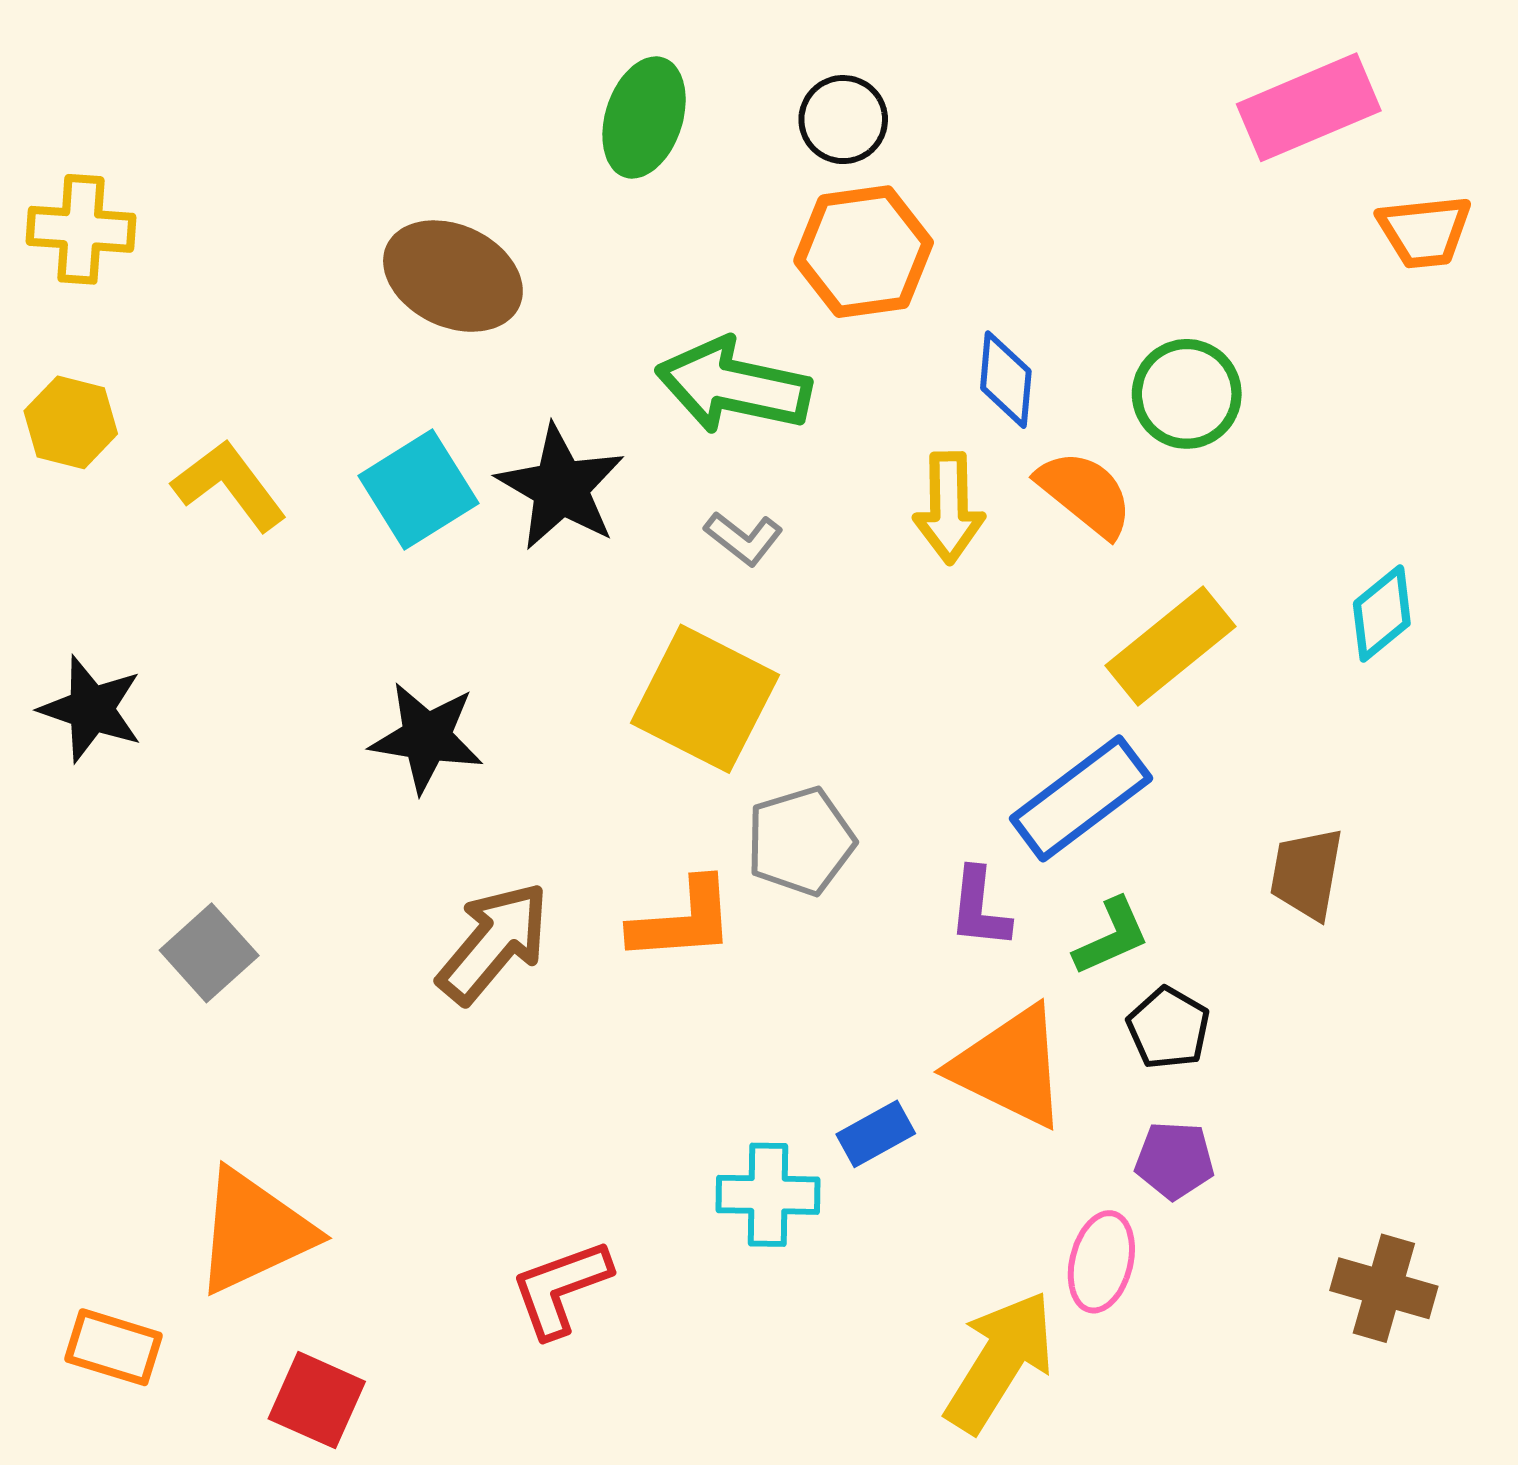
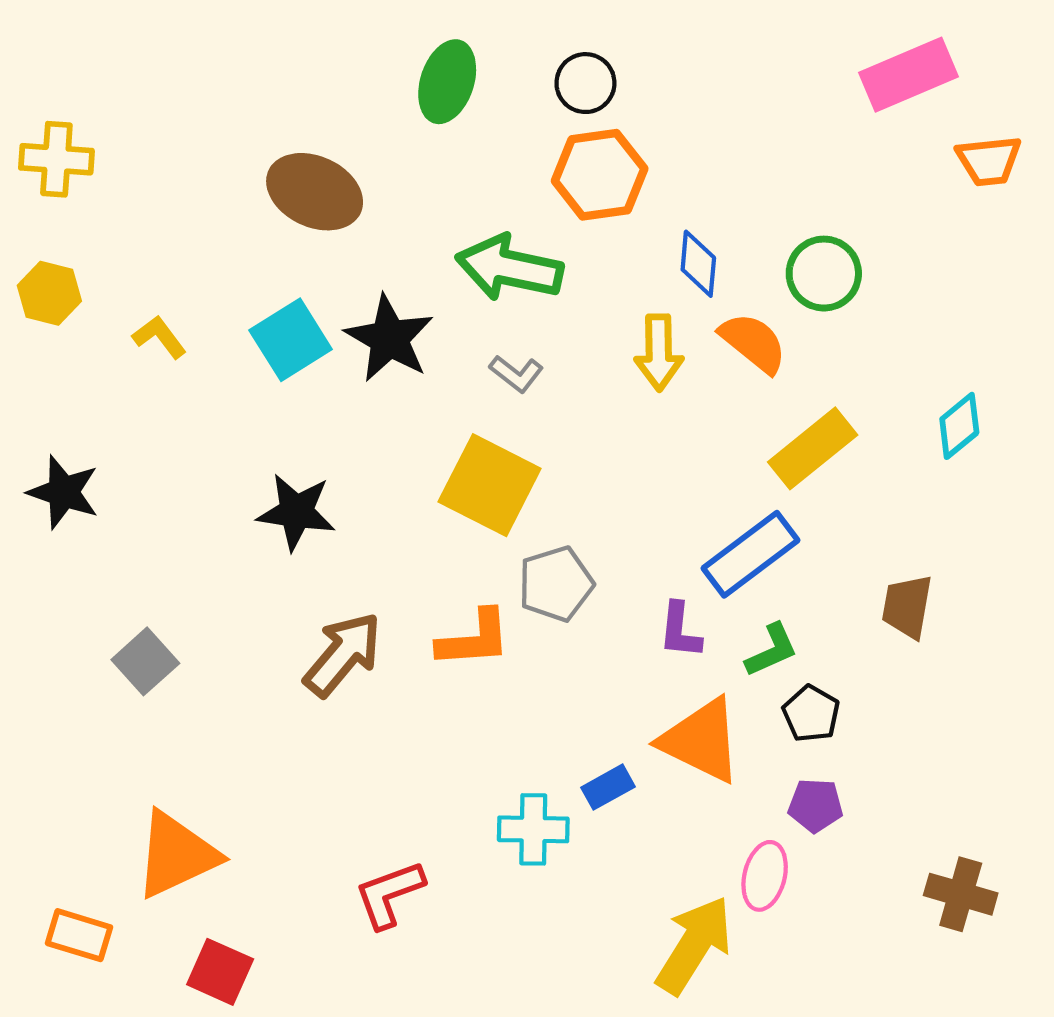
yellow L-shape: (229, 485) -> (159, 337), size x0.7

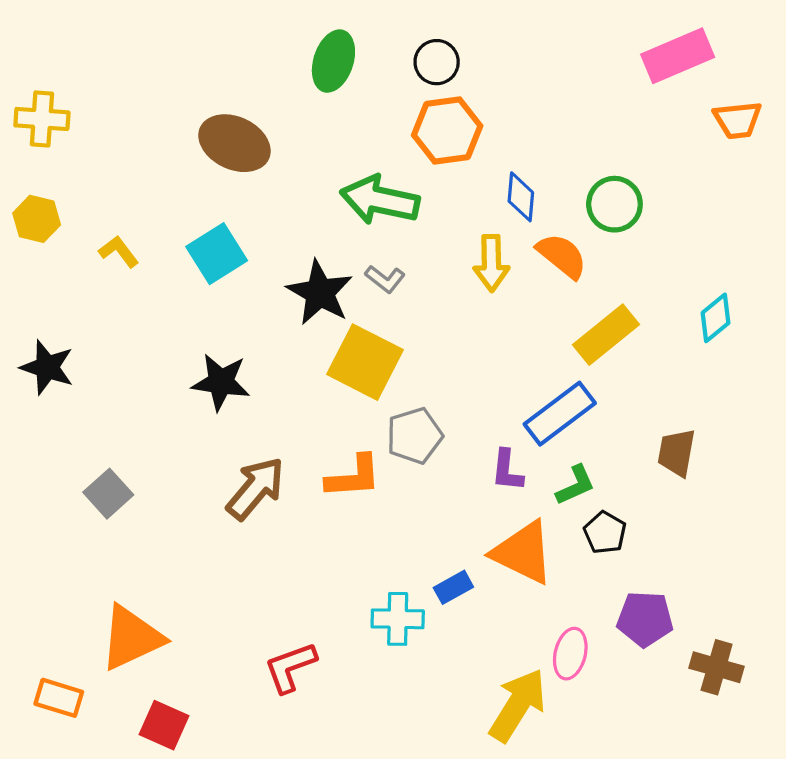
black star: (389, 338) -> (320, 293), moved
purple pentagon: (815, 805) -> (645, 619), moved, size x1.4

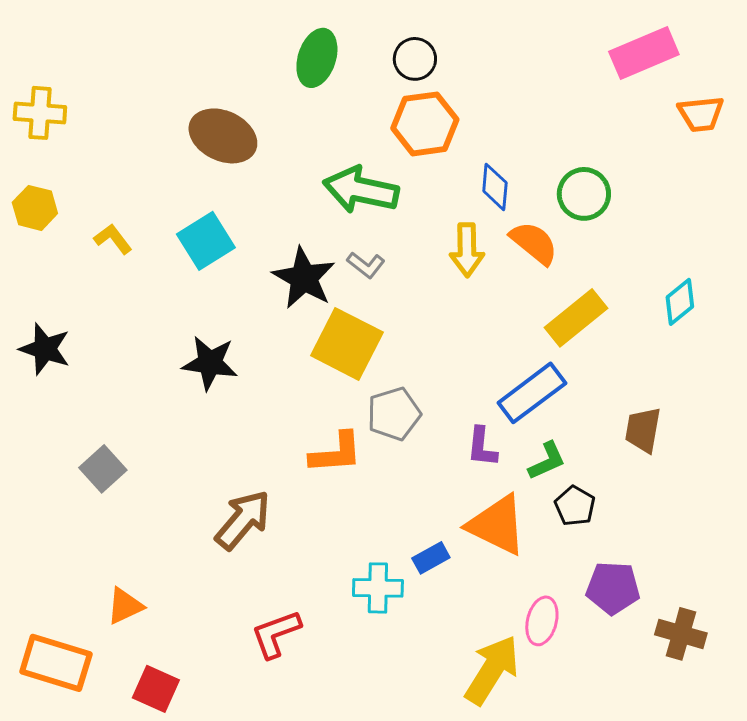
brown arrow: (256, 488) -> (243, 520), moved
orange triangle: (131, 638) -> (125, 606), size x0.6
orange rectangle: (59, 698) -> (56, 663), size x1.5

